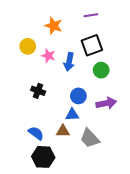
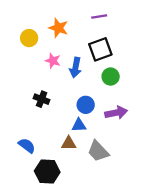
yellow circle: (28, 46) -> (29, 38), moved
blue semicircle: (36, 133) -> (27, 146), moved

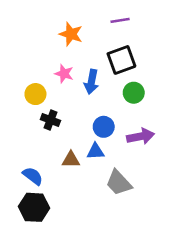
yellow circle: (29, 38) -> (35, 94), moved
brown triangle: (69, 143) -> (71, 160), moved
black hexagon: (47, 172) -> (34, 207), moved

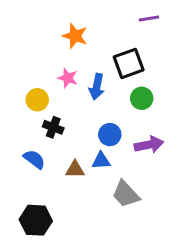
purple line: (120, 20) -> (149, 18), moved
blue semicircle: (33, 176) -> (34, 159), moved

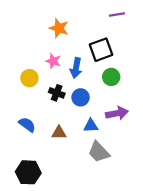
black cross: (53, 127) -> (57, 93), moved
blue circle: (110, 135) -> (81, 97), moved
blue triangle: (101, 161) -> (91, 126), moved

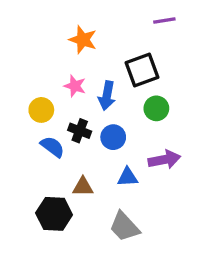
blue semicircle: (27, 125) -> (52, 147), moved
gray trapezoid: (99, 152) -> (124, 227), moved
black hexagon: (28, 172) -> (54, 214), moved

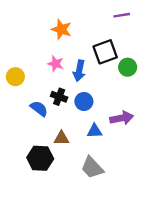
green circle: (156, 108) -> (128, 67), moved
yellow circle: (41, 110) -> (15, 77), moved

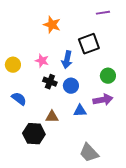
pink star: (56, 64) -> (42, 61), moved
green circle: (128, 67) -> (108, 76), moved
blue semicircle: (39, 109) -> (19, 99), moved
gray trapezoid: (92, 168) -> (89, 153), moved

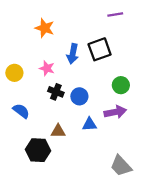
orange star: (52, 25) -> (45, 28), moved
blue arrow: (67, 60) -> (73, 54), moved
gray trapezoid: (89, 153) -> (121, 166), moved

